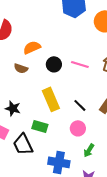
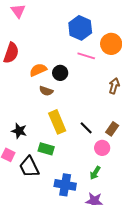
black circle: (54, 64) -> (60, 73), moved
pink line: (80, 64) -> (86, 56), moved
brown semicircle: (21, 68) -> (46, 91), moved
pink circle: (78, 128) -> (102, 148), moved

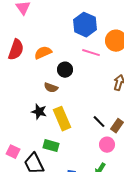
orange semicircle: (38, 70) -> (43, 53), moved
black line: (86, 128) -> (99, 122), moved
black star: (19, 131) -> (39, 112), moved

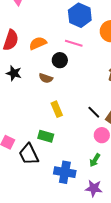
pink line: (91, 53) -> (74, 43), moved
black star: (39, 112) -> (14, 73), moved
yellow rectangle: (62, 119) -> (57, 109), size x0.7

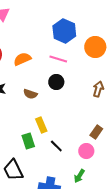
black circle: (60, 60) -> (56, 82), moved
black line: (94, 112) -> (56, 146), moved
green rectangle: (46, 136) -> (28, 141), moved, turned 56

